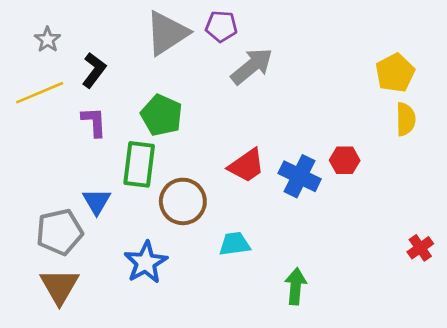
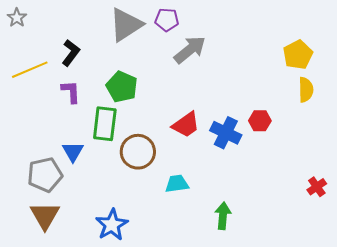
gray star: (48, 40) -> (17, 18), moved
blue star: (146, 262) -> (112, 225), moved

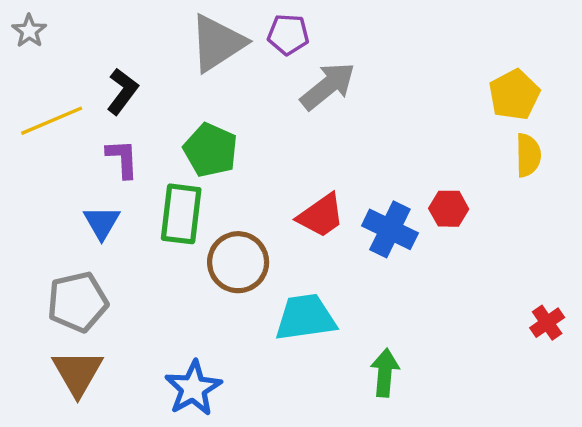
blue triangle: (73, 152) -> (102, 223), moved
cyan trapezoid: (177, 184) -> (305, 317), size x1.5

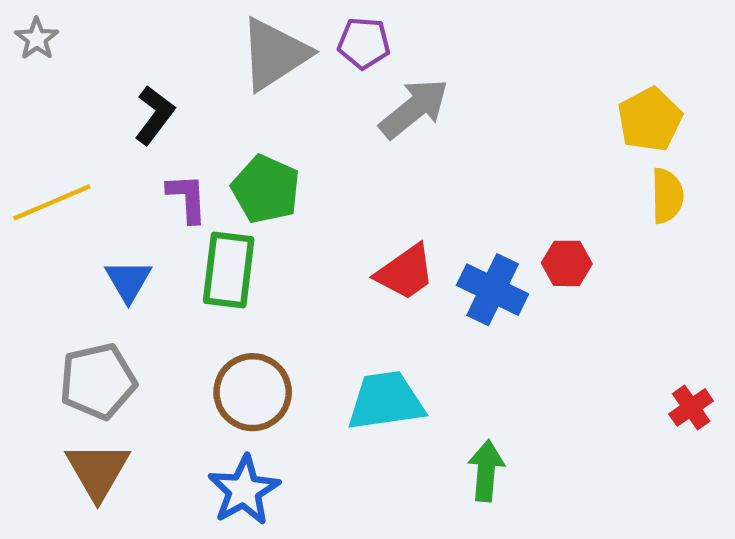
yellow line: (52, 121) -> (52, 202), moved
purple L-shape: (122, 159) -> (187, 198), moved
brown circle: (238, 262) -> (253, 392), moved

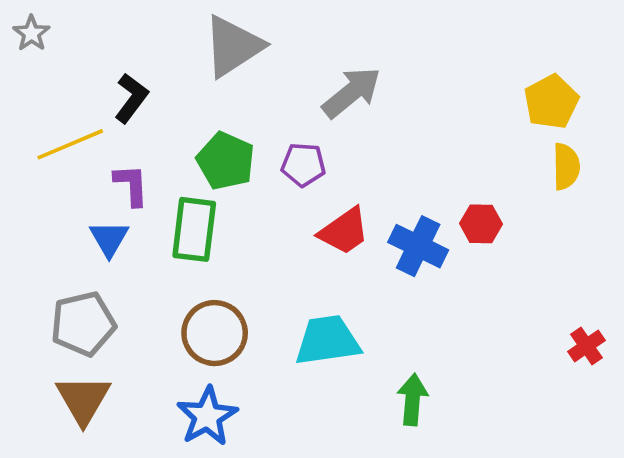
purple pentagon: (364, 43) -> (303, 165), moved
purple L-shape: (187, 198) -> (131, 185), moved
yellow line: (52, 202) -> (70, 144), moved

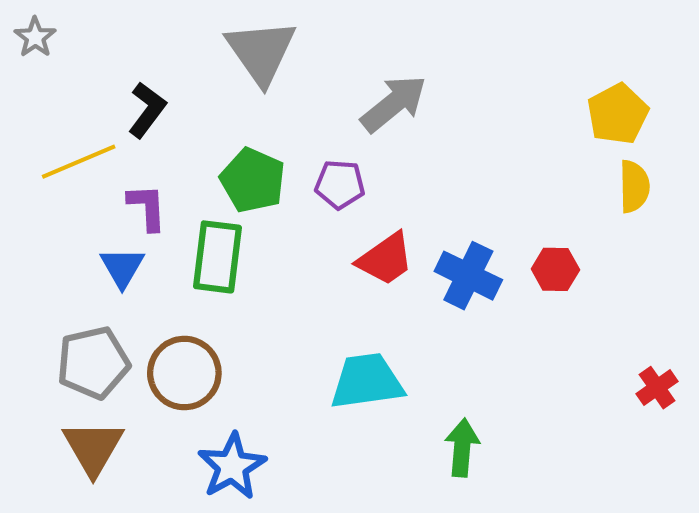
gray triangle: (233, 46) -> (261, 52), turned -32
red hexagon: (481, 224) -> (555, 269), moved
brown circle: (215, 333) -> (184, 373), moved

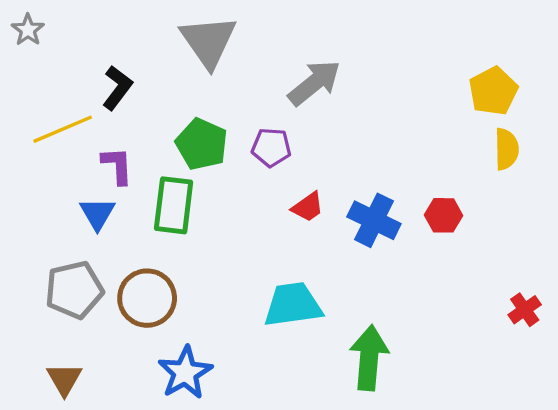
red trapezoid: (385, 259) -> (308, 207), size x0.7
brown triangle: (93, 448) -> (64, 379), moved, size x0.7
green arrow: (462, 448) -> (369, 358), size x1.4

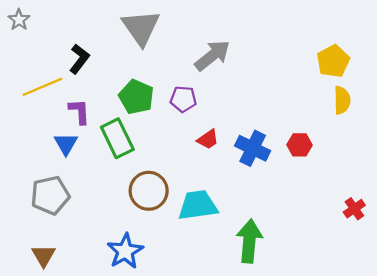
green rectangle: (174, 205) -> (117, 138), turned -33
brown circle: (147, 298) -> (149, 191), moved

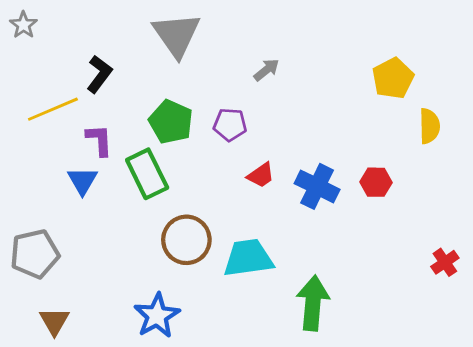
gray arrow: (212, 56) -> (266, 70), size x0.6
yellow pentagon: (333, 61) -> (393, 78), moved
gray pentagon: (50, 195) -> (35, 254), moved

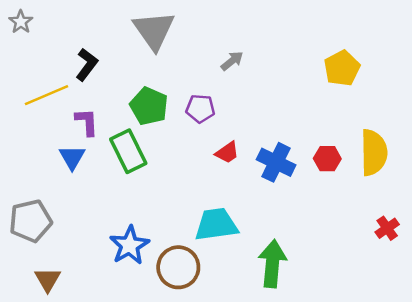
yellow semicircle: (429, 126) -> (374, 152), moved, size x1.5
brown circle: (186, 240) -> (178, 267), moved
blue star: (157, 316) -> (129, 245), moved

